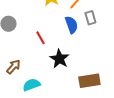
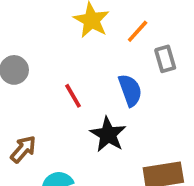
blue semicircle: (71, 25) -> (130, 90), moved

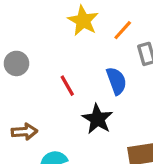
brown arrow: (23, 149) -> (24, 132), turned 45

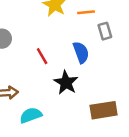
orange line: (123, 30) -> (86, 12), turned 42

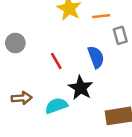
cyan semicircle: (31, 115) -> (56, 106), moved

